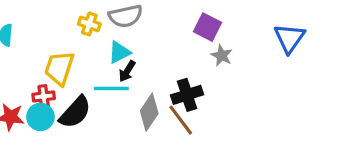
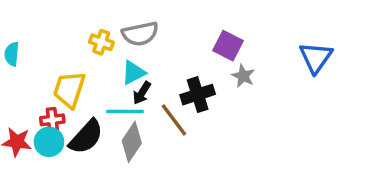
black cross: (187, 95) -> (198, 95), moved
gray diamond: (149, 112) -> (132, 142), moved
brown line: (181, 120) -> (174, 120), moved

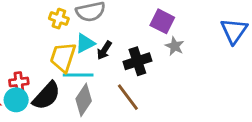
yellow trapezoid: (69, 90) -> (63, 57), moved
black arrow: (142, 93) -> (104, 50), moved
brown line: (174, 120) -> (128, 97), moved

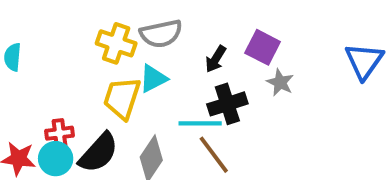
yellow cross: (59, 19) -> (116, 43), size x1.4
black arrow: (104, 50) -> (216, 59), moved
cyan line: (78, 75) -> (200, 123), moved

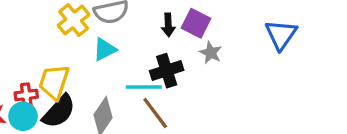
yellow cross: (116, 43) -> (74, 20), turned 32
black arrow: (216, 59) -> (168, 25), moved, turned -35
yellow trapezoid: (122, 98) -> (54, 82), moved

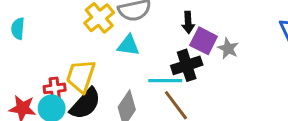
purple square: (196, 23) -> (204, 41), moved
cyan triangle: (105, 49) -> (128, 45), turned 35

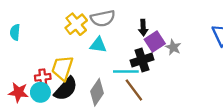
purple square: (204, 41) -> (155, 41), turned 30

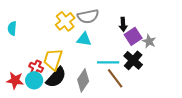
black cross: (142, 60) -> (133, 60), moved, turned -30
red cross: (43, 77) -> (36, 67), turned 32

